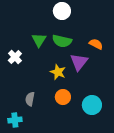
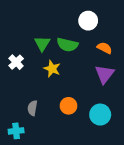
white circle: (62, 11) -> (88, 21), moved
purple triangle: (79, 62) -> (105, 74), moved
yellow star: (58, 72) -> (52, 69), moved

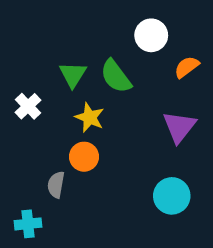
green semicircle: (67, 45) -> (116, 76), turned 40
orange semicircle: (105, 48) -> (187, 67), moved, turned -64
orange circle: (68, 106) -> (84, 157), moved

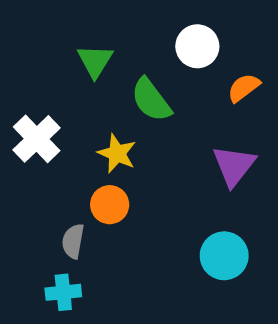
green triangle: (73, 75) -> (95, 61), moved
white cross: (28, 106) -> (37, 139), size x1.4
cyan cross: (28, 224) -> (63, 292), moved

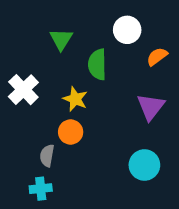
green semicircle: (151, 100) -> (97, 64), turned 36

